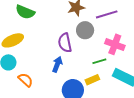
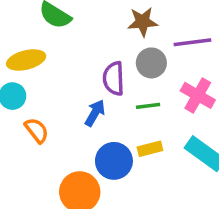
green line: (99, 61) -> (148, 106), moved

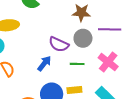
purple semicircle: (114, 79) -> (59, 44), turned -72

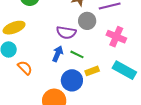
green line: (77, 64) -> (77, 54), moved, turned 40

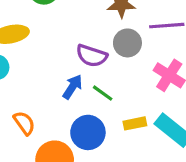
orange semicircle: (25, 68) -> (24, 123), moved
yellow rectangle: (92, 71) -> (135, 123), moved

